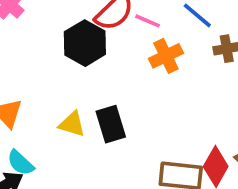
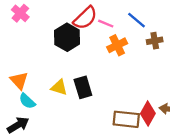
cyan semicircle: (20, 163) -> (27, 101), moved

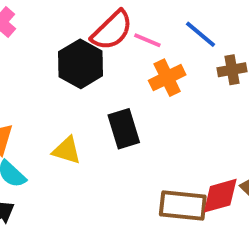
black rectangle: (83, 87) -> (124, 129), moved
red diamond: (148, 114) -> (220, 196), turned 45

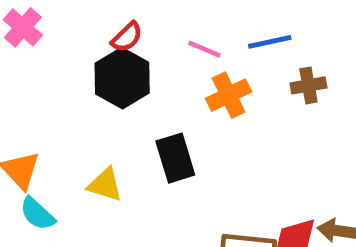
red semicircle: (112, 30) -> (127, 37), moved, size x0.6
blue line: (201, 34) -> (270, 42), turned -52

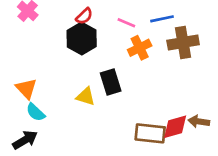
brown cross: (308, 85) -> (183, 42), size x1.6
yellow triangle: (105, 185) -> (86, 96), moved

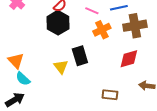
yellow triangle: (86, 96) -> (61, 67), turned 35
red diamond: (175, 127) -> (129, 59), moved
brown rectangle: (150, 133) -> (110, 95), size x0.7

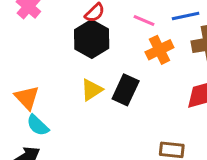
black rectangle: (80, 56) -> (126, 90), turned 42
yellow triangle: (61, 67) -> (92, 90), moved, turned 35

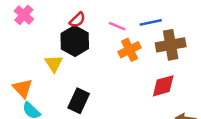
yellow triangle: (92, 90) -> (54, 63), moved, turned -30
black rectangle: (126, 90) -> (79, 101), moved

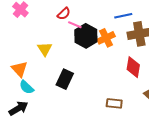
pink line: (117, 26) -> (75, 25), moved
black hexagon: (75, 41) -> (86, 36), moved
red diamond: (163, 86) -> (133, 67), turned -65

